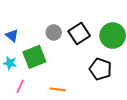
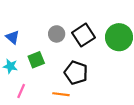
green square: (34, 57) -> (36, 60), size x0.7
black pentagon: (100, 69) -> (76, 73), moved

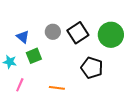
blue triangle: (13, 37) -> (23, 37), moved
black pentagon: (76, 73) -> (92, 68), moved

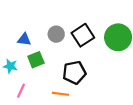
blue triangle: (23, 37) -> (24, 39), turned -32
black pentagon: (92, 68) -> (74, 73), moved, turned -30

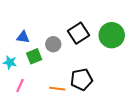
gray circle: (56, 34) -> (53, 44), moved
black pentagon: (74, 73) -> (81, 79), moved

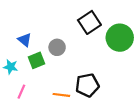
black square: (78, 33) -> (89, 22), moved
blue triangle: (23, 37) -> (25, 40), turned 32

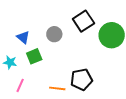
gray circle: (57, 47) -> (54, 34), moved

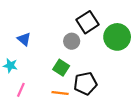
gray circle: (54, 34) -> (72, 41), moved
green square: (34, 56) -> (61, 68), moved, turned -35

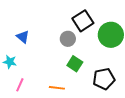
green square: (61, 68) -> (75, 64), moved
black pentagon: (85, 83) -> (104, 79), moved

